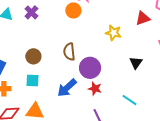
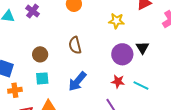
purple circle: (90, 68) -> (122, 54), moved
red star: (95, 89) -> (118, 81), moved

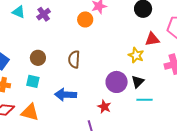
yellow star: (116, 21) -> (136, 55), moved
blue arrow: (77, 81) -> (66, 95), turned 35
cyan line: (141, 86) -> (145, 100), moved, turned -42

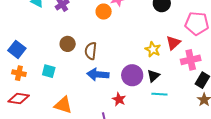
red triangle: (152, 39) -> (173, 43), moved, turned -35
brown circle: (38, 58) -> (68, 44), moved
blue arrow: (66, 95) -> (98, 74), moved
orange triangle: (30, 112) -> (63, 105), moved

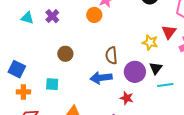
brown semicircle: (91, 51) -> (111, 55), moved

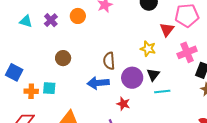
orange circle: (94, 15) -> (78, 16), moved
red triangle: (169, 32) -> (167, 30), moved
orange cross: (23, 92) -> (31, 91), moved

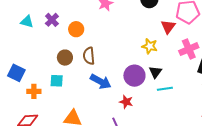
orange circle: (78, 16) -> (76, 29), moved
brown semicircle: (109, 61) -> (89, 56), moved
blue arrow: (98, 83) -> (101, 82), turned -145
cyan square: (49, 88) -> (57, 81), moved

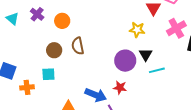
cyan triangle: (27, 22) -> (12, 19), turned 32
blue arrow: (101, 82) -> (96, 95), moved

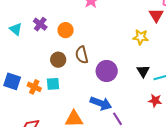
black triangle: (146, 55) -> (143, 71), moved
purple circle: (125, 61) -> (107, 71), moved
orange cross: (27, 87) -> (34, 87), moved, turned 32
red star: (120, 88) -> (155, 101), moved

